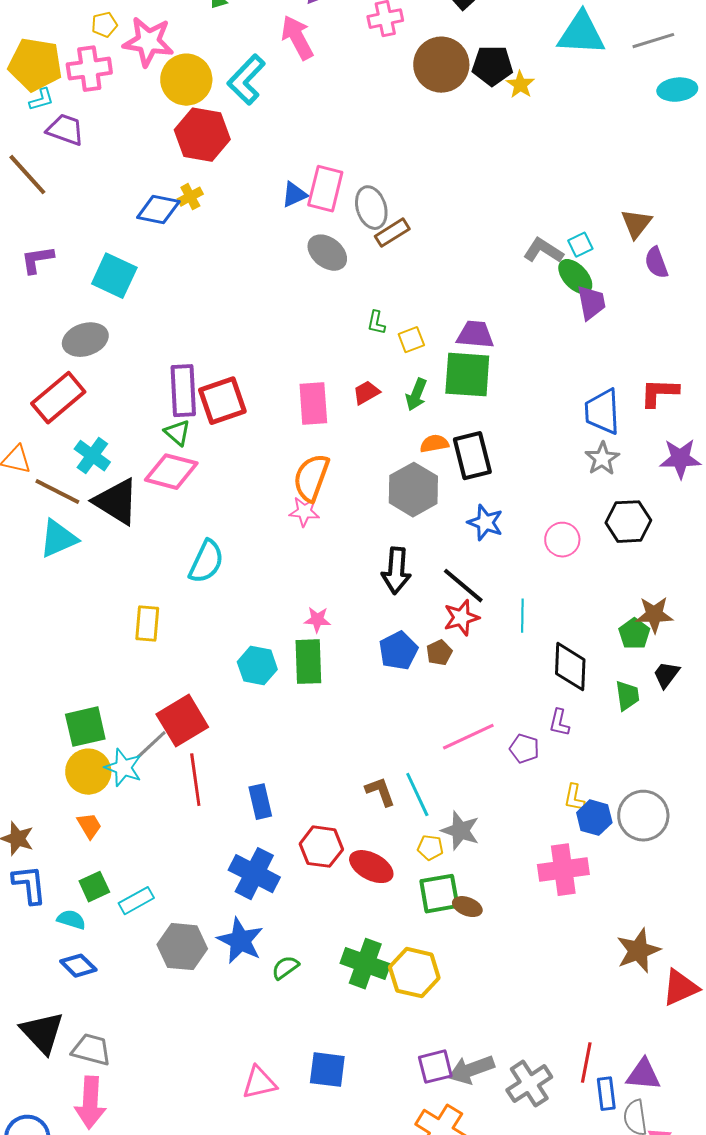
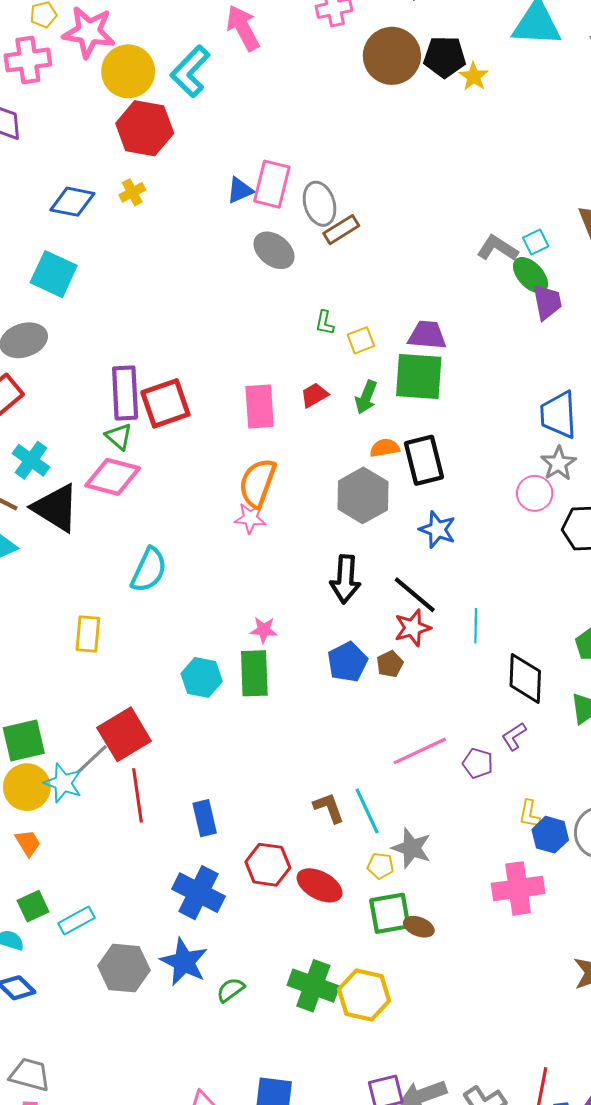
blue diamond: (158, 210) -> (72, 202), moved
pink circle: (562, 540) -> (535, 493), moved
purple L-shape: (559, 723) -> (514, 736), turned 44

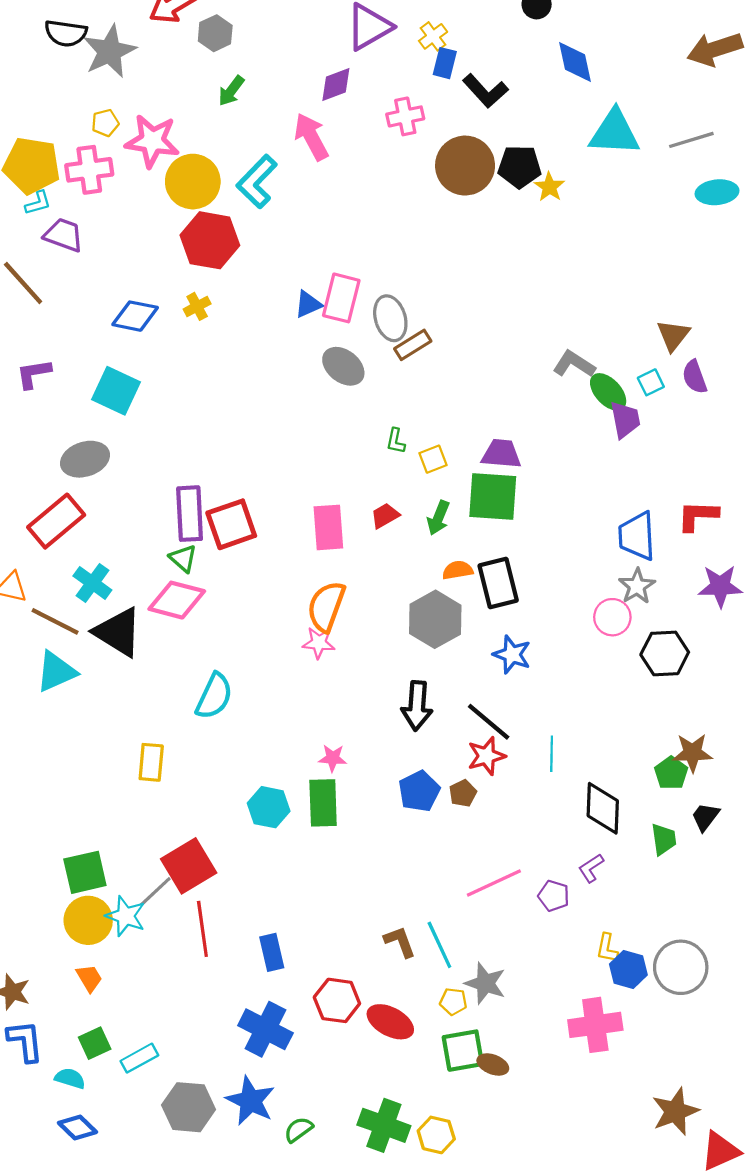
cyan square: (536, 242) -> (651, 382), moved
yellow hexagon: (364, 995) -> (436, 1135), size x0.7

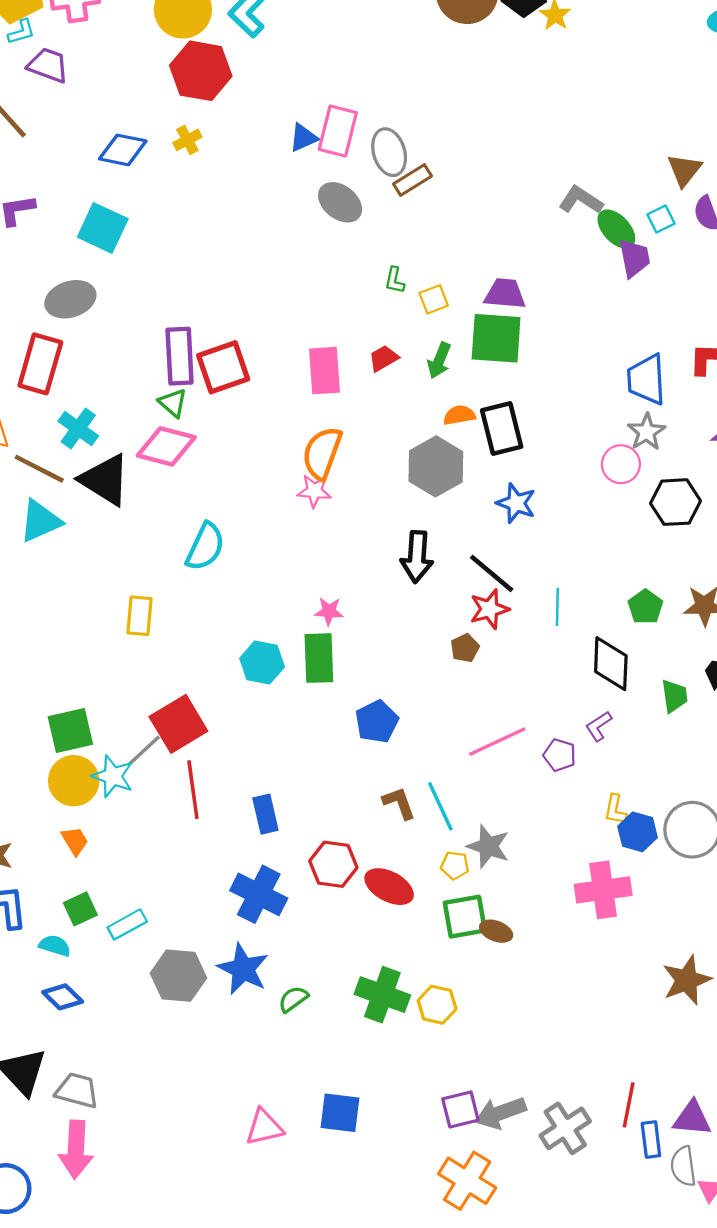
red rectangle: (56, 521) -> (40, 364), turned -34
green pentagon: (671, 773) -> (645, 607), moved
blue pentagon: (419, 791) -> (377, 722), moved

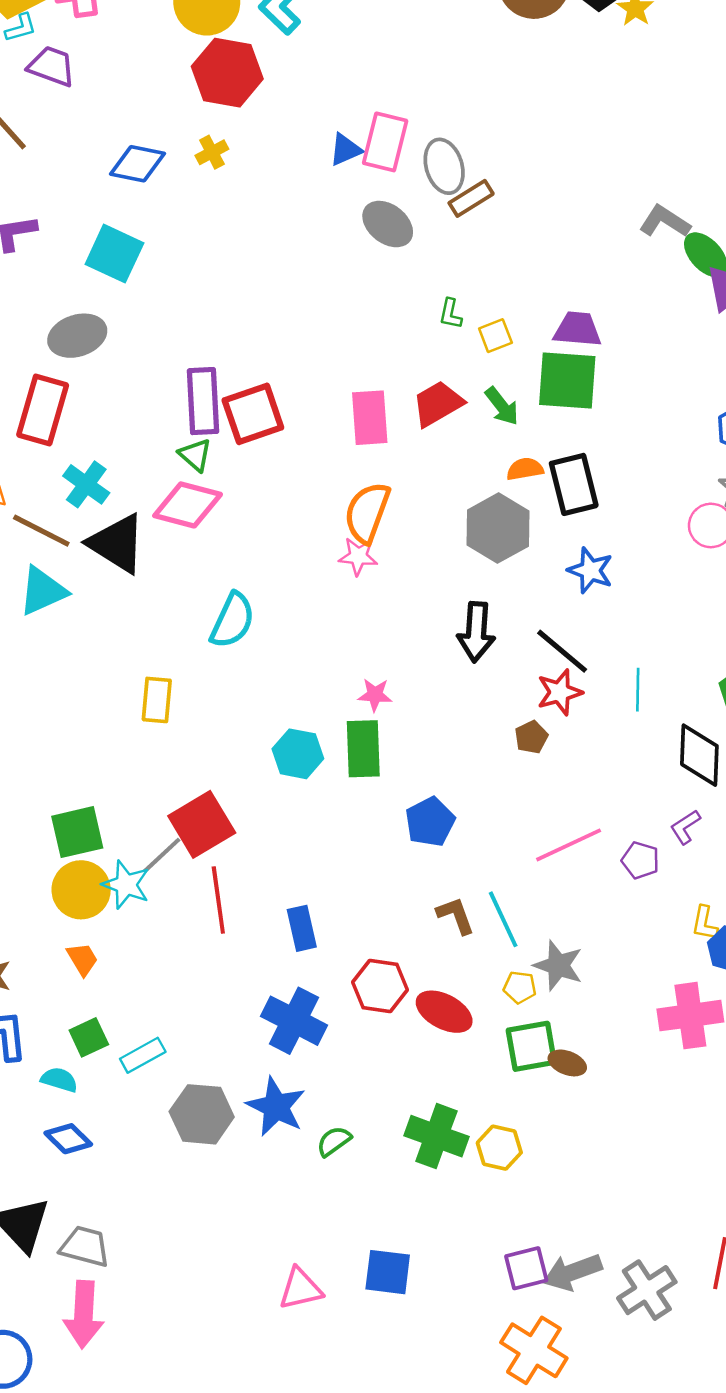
red trapezoid: (384, 358) -> (438, 404), size x1.5
green arrow: (439, 361) -> (502, 406), turned -60

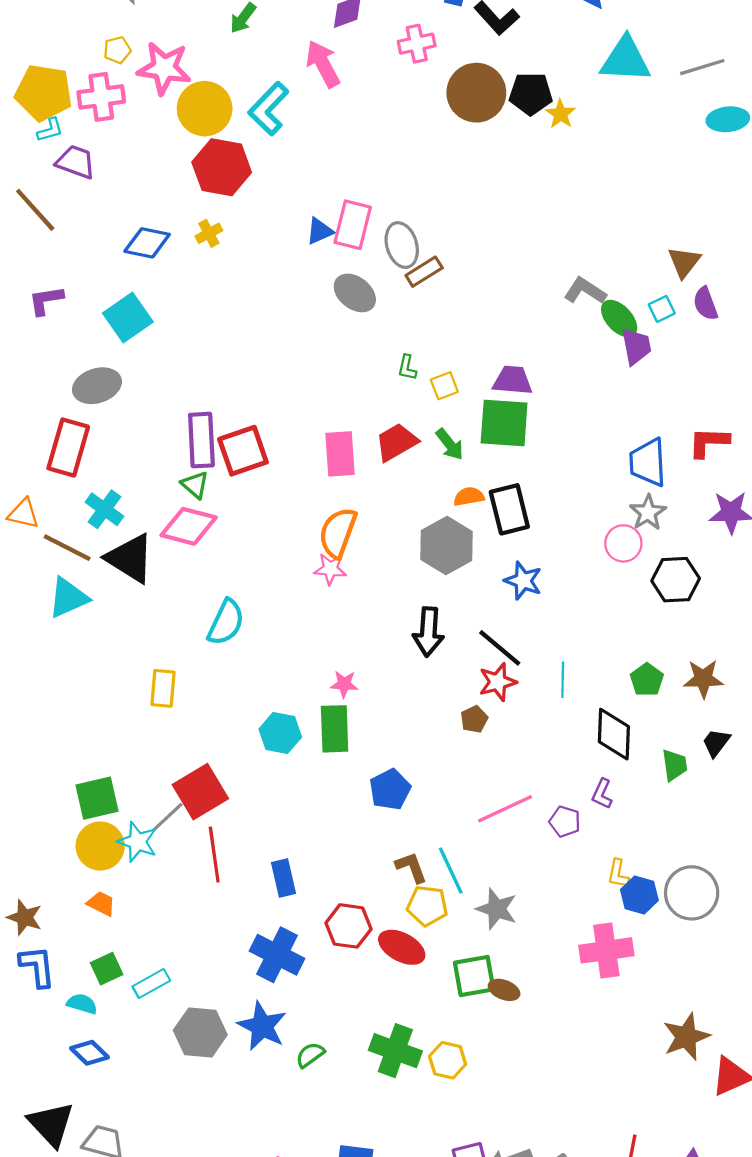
cyan square: (114, 254) -> (128, 317), turned 30
purple L-shape: (685, 827) -> (602, 794), turned -32
orange trapezoid: (82, 959) -> (101, 904), turned -32
yellow pentagon: (520, 987) -> (427, 906), moved, size x1.5

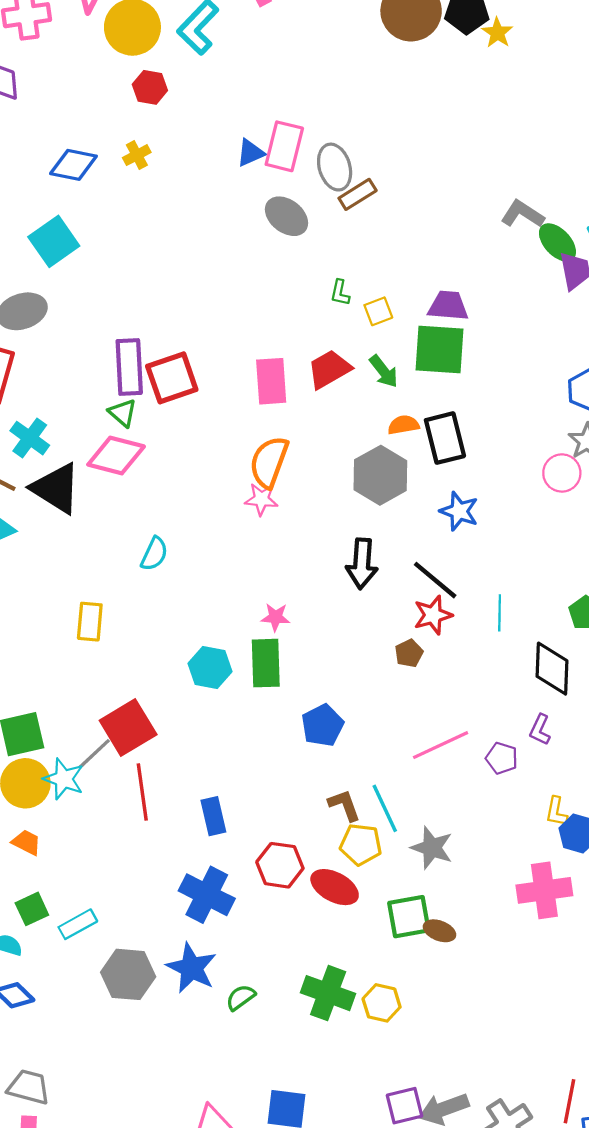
red hexagon: (222, 167) -> (150, 87), size x0.6
cyan semicircle: (226, 622) -> (154, 554), size x0.7

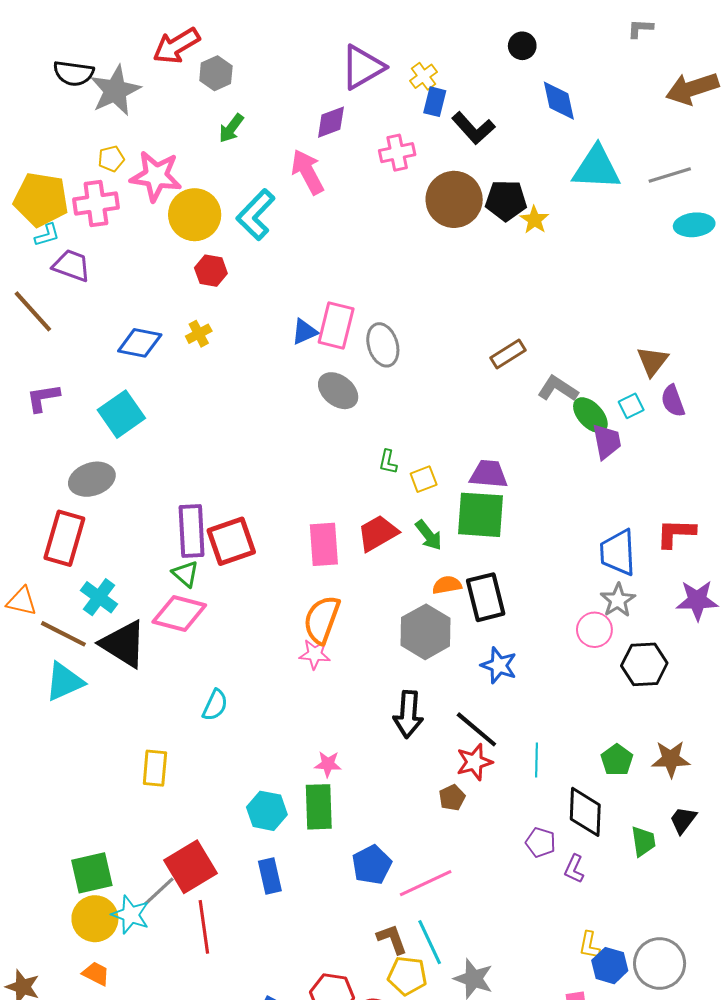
brown rectangle: (358, 194) -> (508, 354), moved
pink line: (441, 745) -> (426, 883), moved
purple pentagon: (502, 758) -> (541, 842), moved
blue rectangle: (213, 816) -> (270, 876), moved

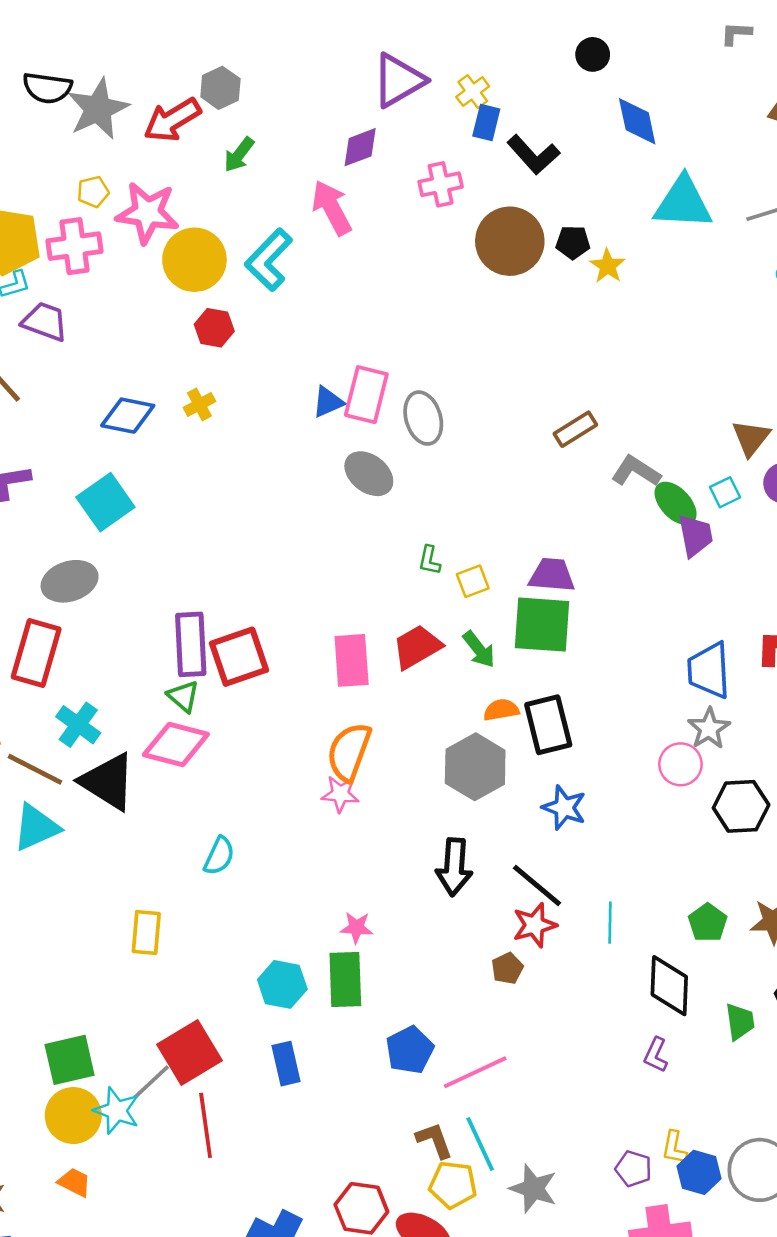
red arrow: (176, 46) -> (172, 120), moved
black pentagon: (506, 200) -> (573, 242), size x0.7
purple pentagon: (541, 842) -> (633, 1169), moved

